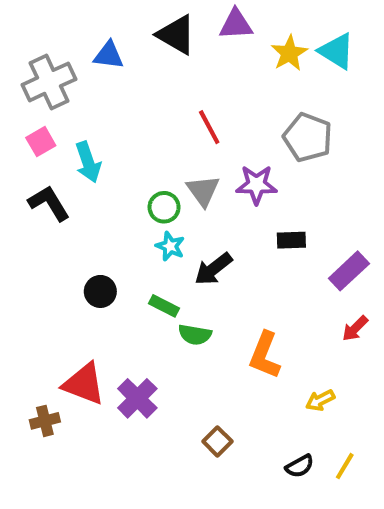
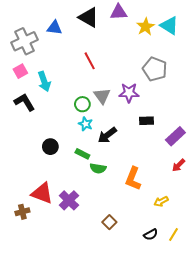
red line: (209, 127) -> (90, 61), moved

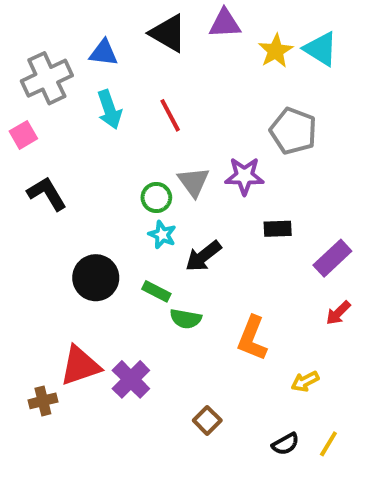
pink square: (20, 71) -> (23, 135), moved
cyan arrow: (44, 81) -> (109, 110), moved
black circle: (50, 147) -> (96, 278), size x1.5
red triangle: (42, 193) -> (80, 366), turned -40

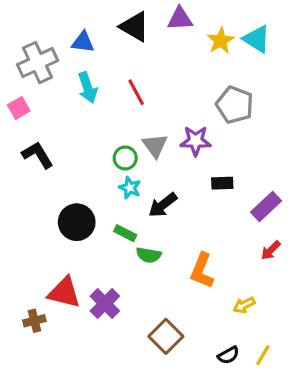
red triangle: (80, 366) -> (64, 293), turned 33
brown square: (207, 420) -> (166, 336), size x1.5

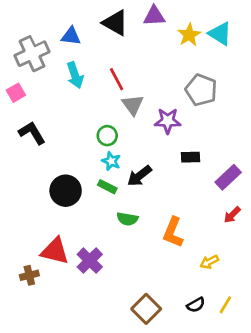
gray triangle: (155, 145) -> (133, 105), moved
green rectangle: (125, 233) -> (107, 187), moved
brown square: (166, 336) -> (146, 309), moved

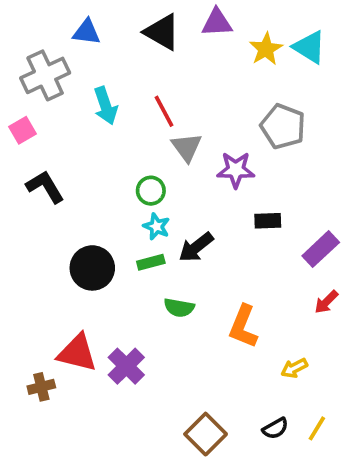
blue triangle: (71, 36) -> (87, 32), moved
green rectangle: (107, 187) -> (151, 262), turned -42

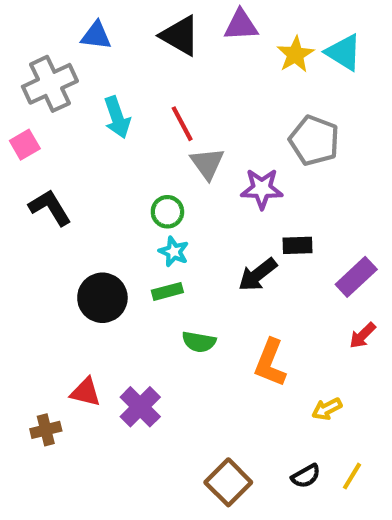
black arrow: (196, 247) -> (258, 275), moved
red triangle: (77, 353) -> (86, 392), size x0.7

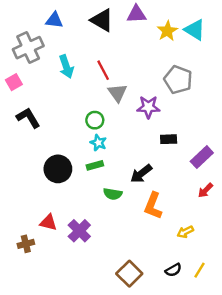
black arrow: (258, 275) -> (141, 174), moved

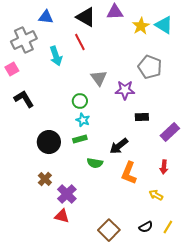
red line: (103, 70) -> (80, 42), moved
red arrow: (205, 190) -> (164, 167), moved, turned -40
red triangle: (48, 222) -> (62, 216), moved
yellow arrow: (185, 232) -> (156, 195), turned 56
brown cross: (26, 244) -> (45, 179), moved, turned -32

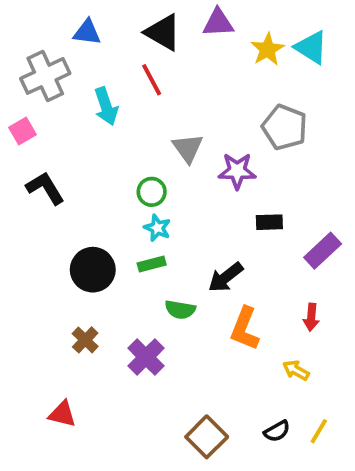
purple cross: (67, 194) -> (146, 357), moved
red triangle: (62, 216) -> (62, 414), moved

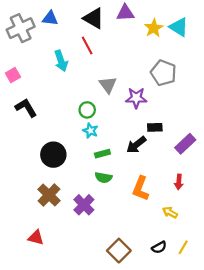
gray cross: (45, 76) -> (21, 28), moved
green rectangle: (152, 264) -> (102, 154), moved
black arrow: (226, 277) -> (136, 145), moved
brown cross: (85, 340) -> (49, 195), size x1.5

